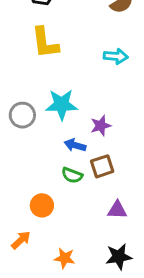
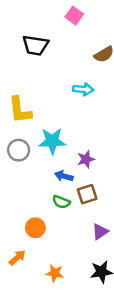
yellow L-shape: (45, 43) -> (20, 110), moved
cyan arrow: (116, 56) -> (83, 89), moved
purple triangle: (117, 210) -> (100, 232), turned -36

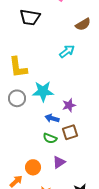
cyan arrow: (83, 89) -> (67, 51), turned -42
orange circle: (35, 228) -> (33, 167), moved
purple triangle: (100, 232) -> (59, 162), moved

